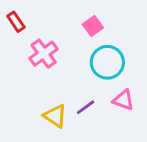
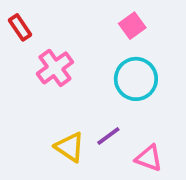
pink square: (93, 26) -> (132, 26), moved
pink triangle: (123, 100) -> (149, 158), moved

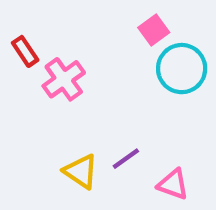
red rectangle: (20, 27) -> (25, 51), moved
cyan circle: (136, 79) -> (182, 69), moved

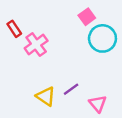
pink triangle: (173, 184) -> (98, 104), turned 30

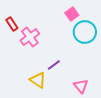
purple line: (71, 89) -> (54, 65), moved

